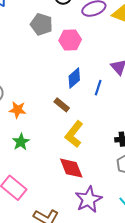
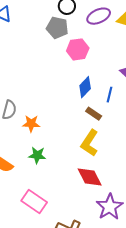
gray pentagon: (41, 24) -> (57, 28), moved
brown rectangle: (62, 105) -> (94, 114), moved
green star: (21, 142) -> (37, 155), turned -30

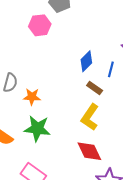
pink hexagon: (78, 49) -> (40, 25), moved
green star: (37, 155) -> (37, 129), size x1.5

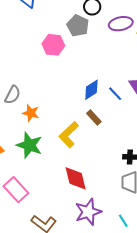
blue line: (111, 69) -> (115, 94), moved, turned -70
yellow L-shape: (90, 117) -> (69, 135), moved

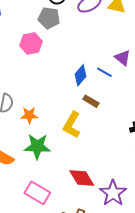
red diamond: (76, 178) -> (82, 178), moved

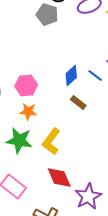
pink hexagon: (31, 43) -> (26, 85), moved
orange star: (29, 115) -> (28, 111), moved
yellow L-shape: (72, 125) -> (51, 141), moved

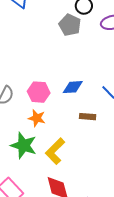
blue diamond: (71, 75) -> (73, 87), moved, turned 30
brown rectangle: (78, 102) -> (88, 117), turned -42

